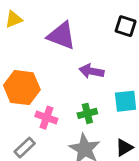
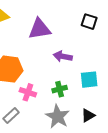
purple triangle: (61, 36) -> (40, 29), turned -30

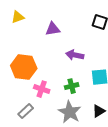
purple triangle: (40, 29) -> (53, 29), size x0.7

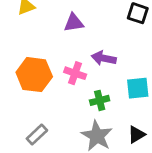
pink cross: (42, 89) -> (75, 73), moved

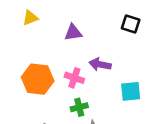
green cross: (100, 100) -> (79, 107), moved

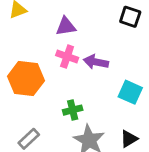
pink cross: (74, 78) -> (67, 57), moved
cyan square: (131, 91) -> (130, 92), turned 30

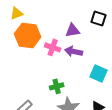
purple triangle: (66, 26) -> (73, 30), moved
orange hexagon: (26, 78) -> (28, 35), moved

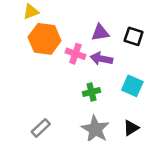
black square: (99, 18) -> (134, 36), moved
green cross: (57, 86) -> (92, 92), moved

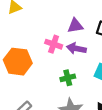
orange hexagon: (45, 39) -> (18, 62), moved

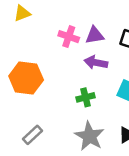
pink cross: (54, 44) -> (69, 37), moved

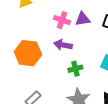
purple arrow: (96, 62) -> (63, 45), moved

